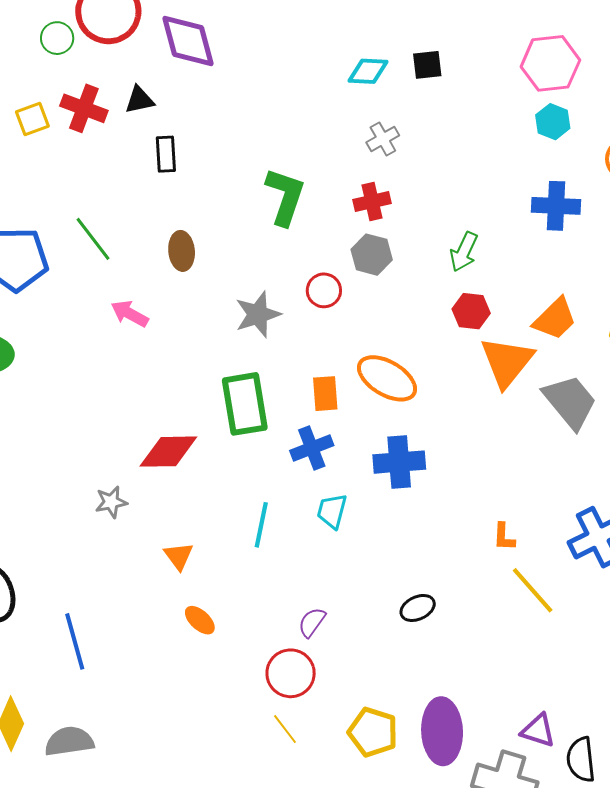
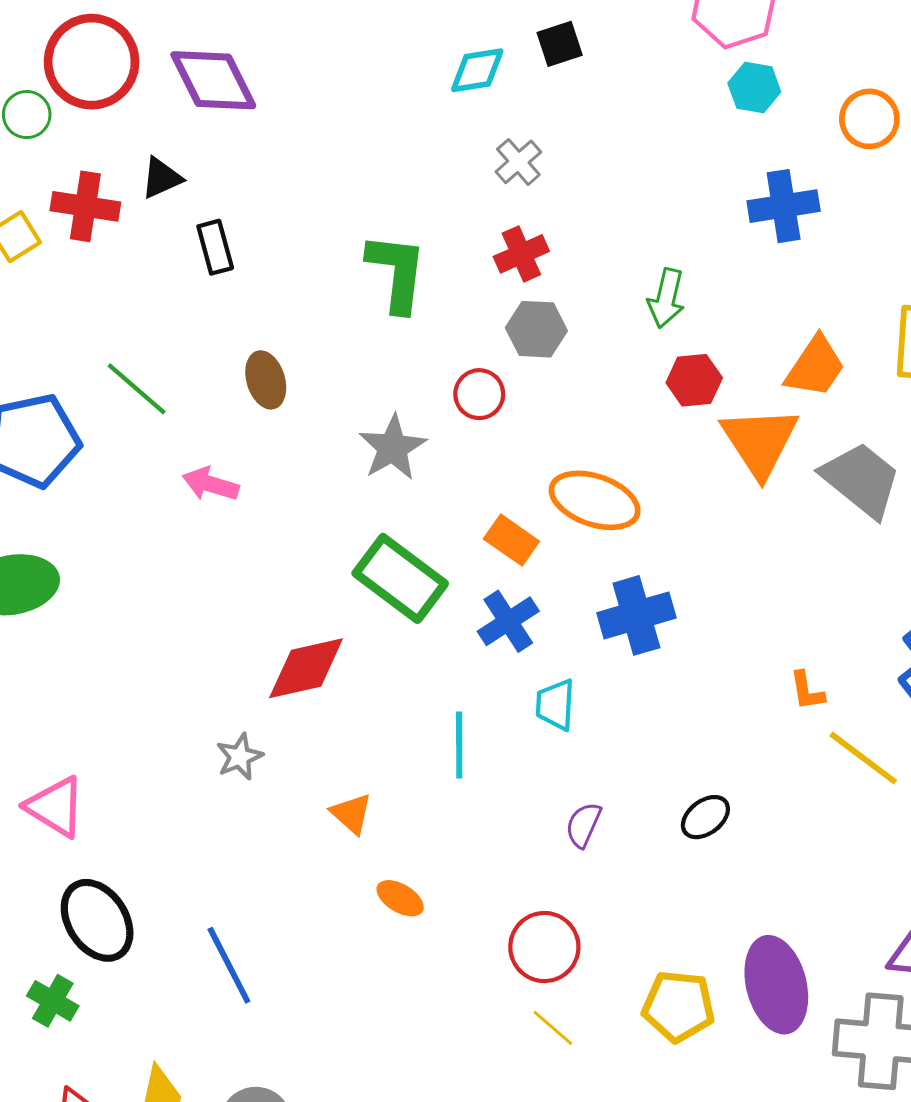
orange rectangle: (325, 394) -> (511, 540), turned -39
green rectangle: (245, 404) -> (400, 578), turned -32
purple semicircle: (312, 622) -> (583, 825), moved

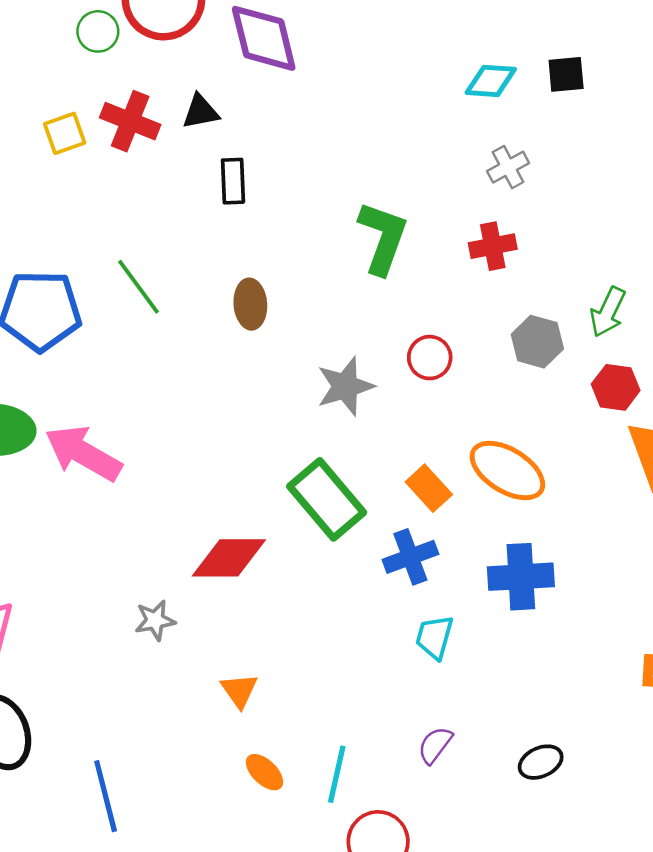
gray hexagon: (536, 329) -> (537, 342), moved
pink arrow: (211, 484) -> (83, 453), moved, size x1.6
cyan line: (459, 745) -> (337, 774), moved

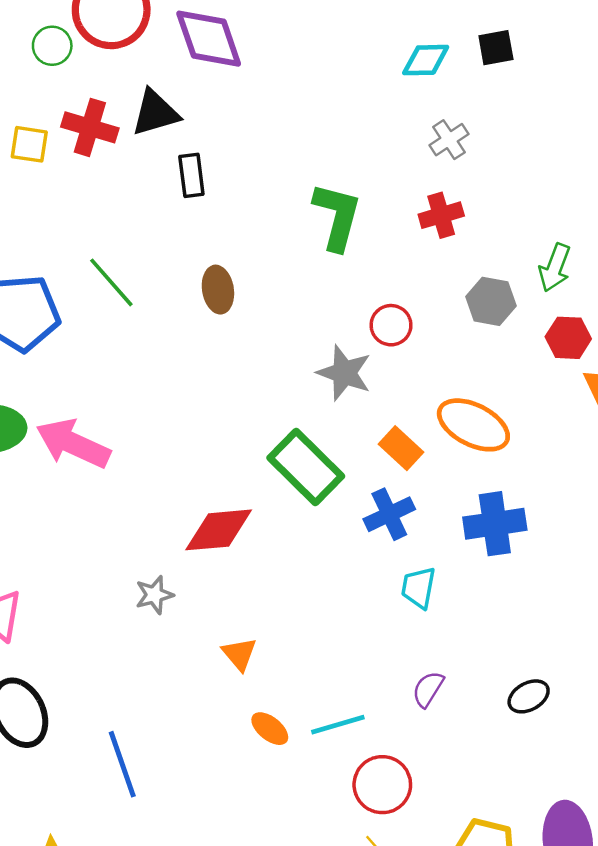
black triangle: (201, 112) -> (155, 113), size x1.4
yellow square: (65, 133) -> (29, 144), turned 33
gray star: (345, 386) -> (344, 373), moved, turned -30
cyan line: (337, 774) -> (338, 725), turned 66

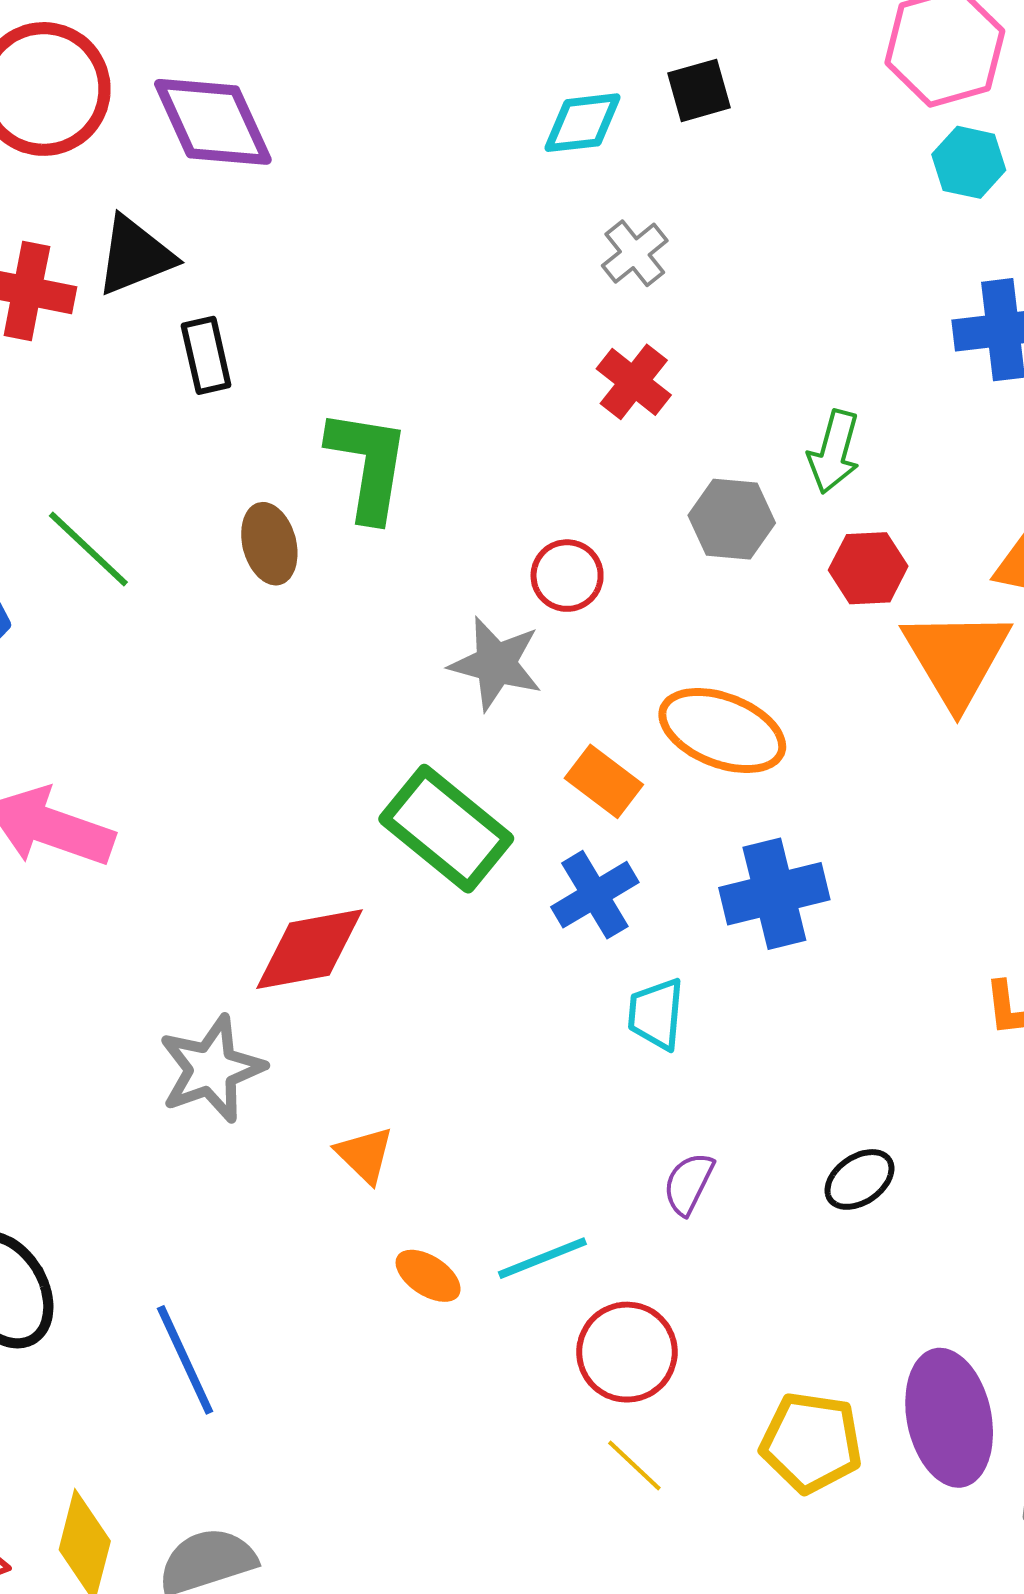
red cross: (441, 215) -> (634, 382), turned -30
green L-shape: (337, 216) -> (368, 465), moved
gray star: (154, 595) -> (212, 1069), size x1.6

